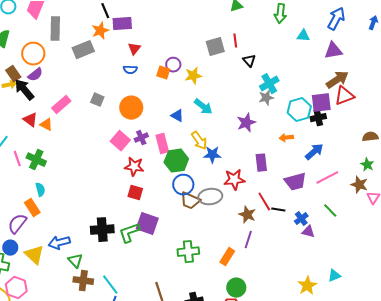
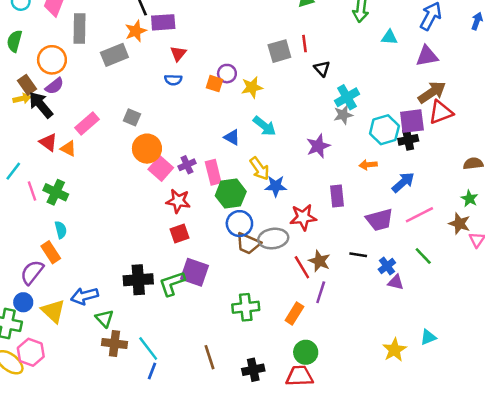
orange circle: (131, 108) -> (147, 149), moved
red square: (135, 193) -> (179, 234), turned -35
red line: (264, 202) -> (302, 267), moved

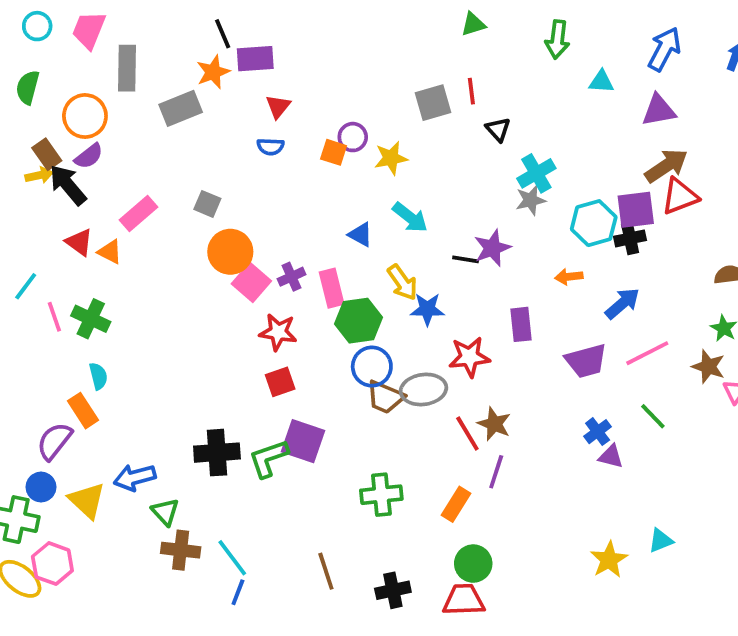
black line: (358, 255) -> (466, 259), moved

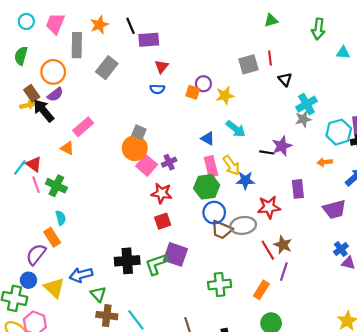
orange star: (213, 72) -> (99, 25), moved
gray rectangle: (181, 108) -> (107, 68), turned -30
gray square: (207, 204) -> (139, 132), moved
red triangle: (79, 242) -> (34, 164), moved
pink rectangle: (332, 288) -> (211, 166), moved

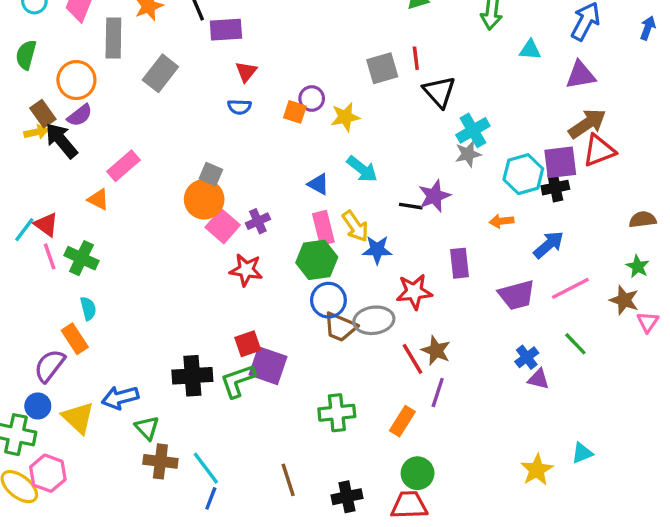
black triangle: (285, 79) -> (439, 92), size x1.5
red square: (163, 221) -> (248, 344), moved

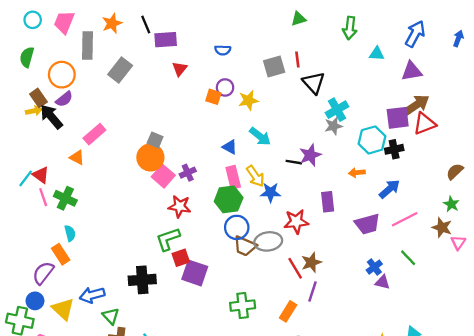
blue semicircle: (239, 107) -> (223, 50), moved
purple square: (560, 162) -> (398, 118), moved
brown semicircle: (643, 219) -> (455, 171), turned -36
brown star: (436, 351) -> (311, 262), turned 30
green L-shape: (238, 381) -> (168, 239), moved

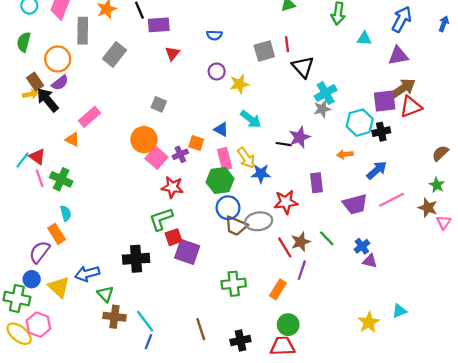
orange square: (213, 97) -> (196, 143), moved
gray square: (155, 140) -> (159, 104), moved
green line: (408, 258) -> (327, 238), moved

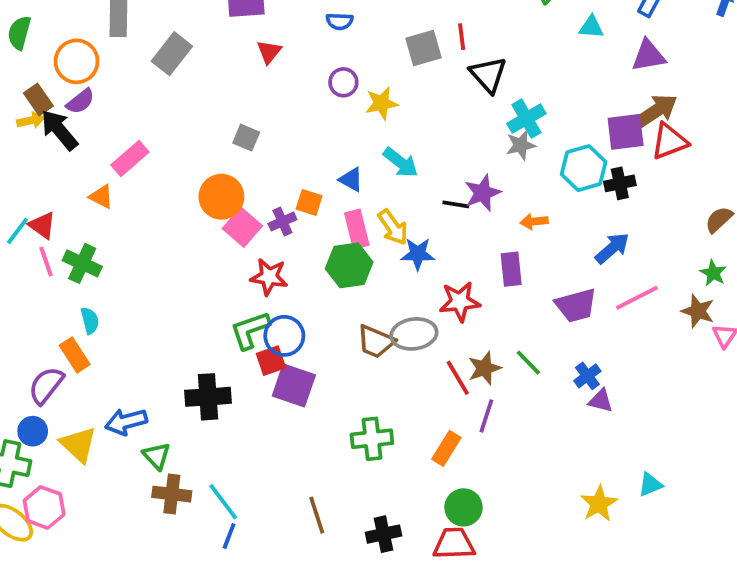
orange arrow: (345, 154) -> (534, 221), moved
blue circle: (228, 208) -> (284, 336), moved

